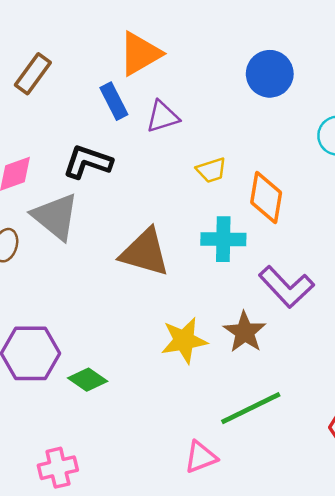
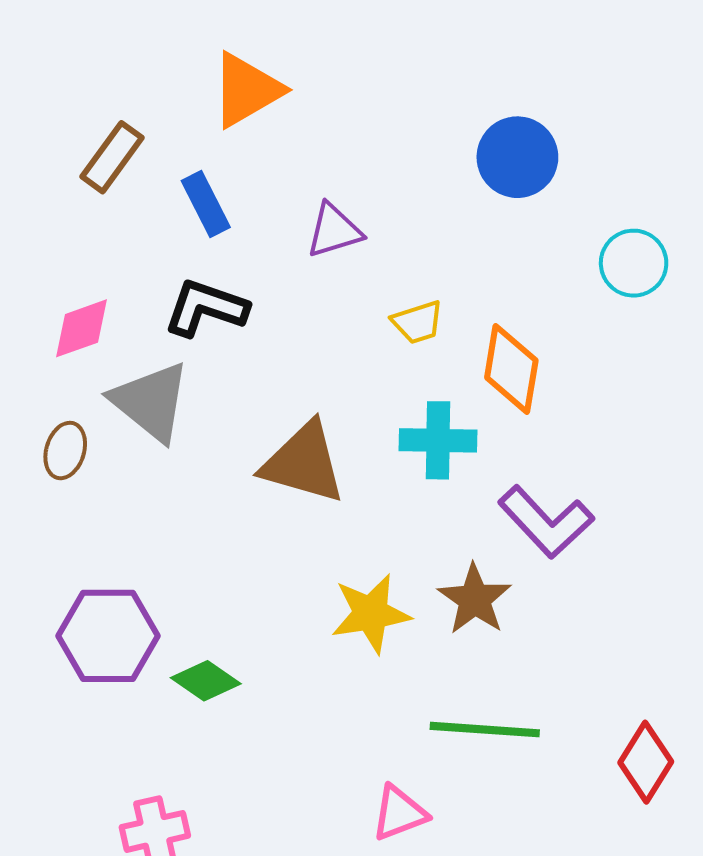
orange triangle: (140, 54) -> (246, 90), moved
blue rectangle: (114, 101) -> (206, 204), moved
green line: (251, 408) -> (485, 730), turned 30

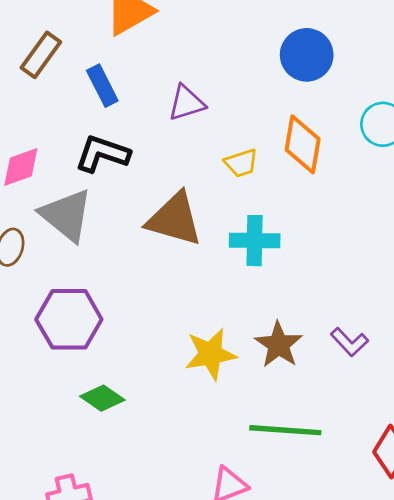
orange diamond: (511, 369) -> (303, 144), moved
brown triangle: (304, 463) -> (174, 219), moved
purple L-shape: (546, 522) -> (349, 342), moved, size x0.6
purple hexagon: (108, 636) -> (69, 319), moved

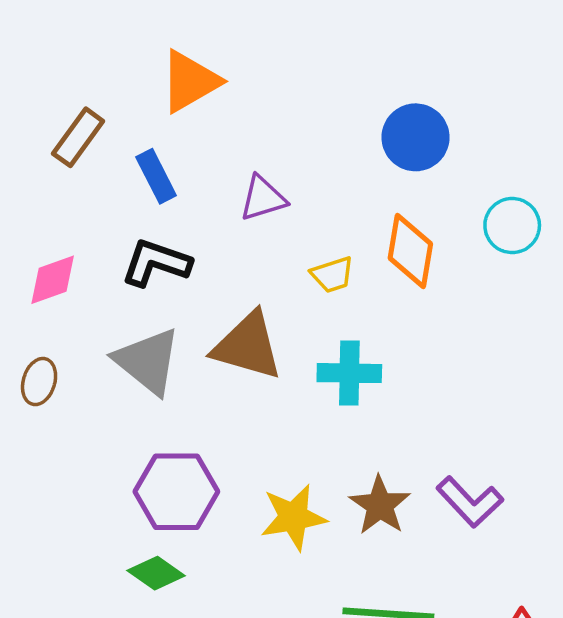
gray triangle: (66, 215) -> (148, 361), moved
purple hexagon: (69, 319) -> (176, 492), moved
purple L-shape: (349, 342) -> (470, 502), size x1.4

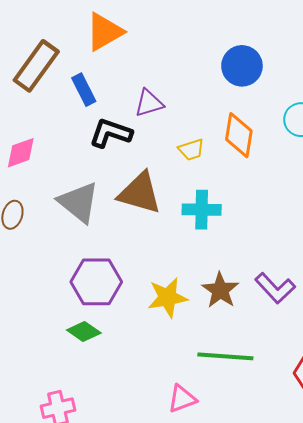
brown rectangle: (78, 137) -> (36, 66), size x1.4
black L-shape: (156, 263) -> (111, 133), moved

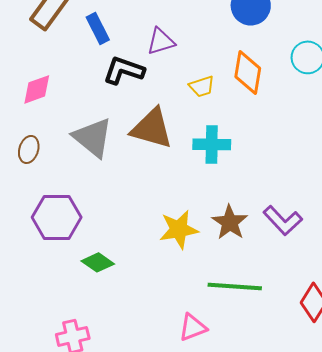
purple hexagon: (96, 282) -> (57, 217), moved

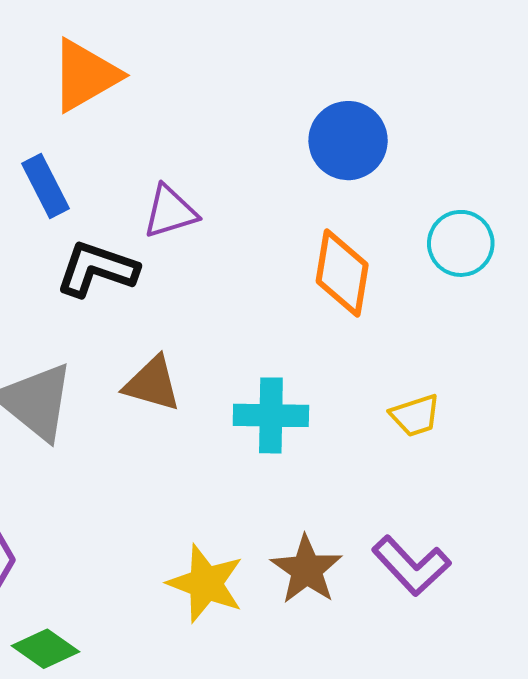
yellow trapezoid: (202, 86) -> (415, 415), moved
brown triangle: (152, 128) -> (152, 384), size x0.7
yellow star: (179, 229) -> (206, 583), turned 30

